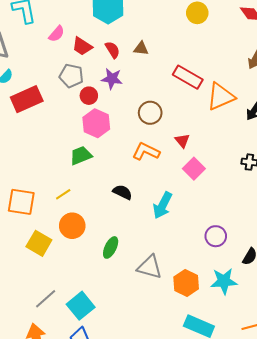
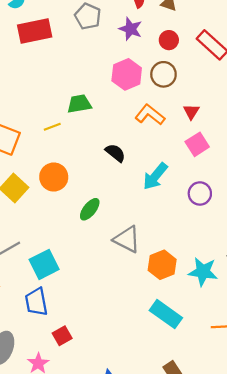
red circle: (89, 96) -> (169, 40), moved
pink hexagon: (96, 123) -> (127, 74), moved
yellow line: (63, 194) -> (52, 127), moved
purple circle: (216, 236) -> (200, 193), moved

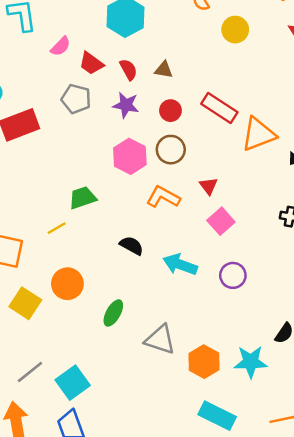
cyan arrow: (155, 176) -> (180, 265), turned 80

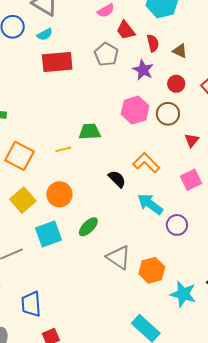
red triangle: (209, 186) -> (192, 140), moved
orange L-shape: (163, 197) -> (146, 163), moved
purple circle: (233, 275) -> (177, 225), moved
orange hexagon: (204, 362) -> (152, 270), moved
cyan square: (73, 383) -> (48, 234), moved

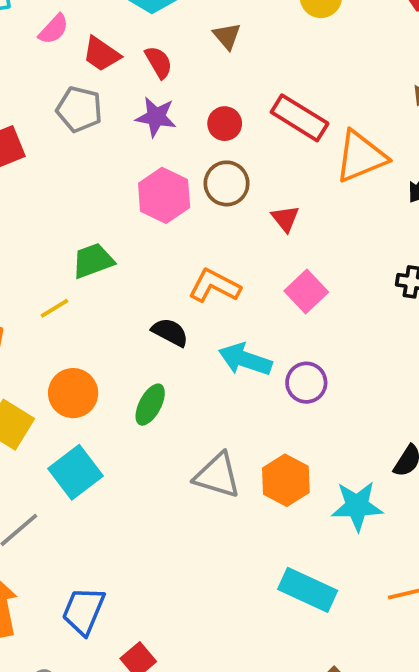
brown triangle: (180, 51) -> (227, 36), moved, turned 42
green ellipse: (88, 227) -> (150, 405), moved
blue trapezoid: (31, 304) -> (84, 611), turned 44

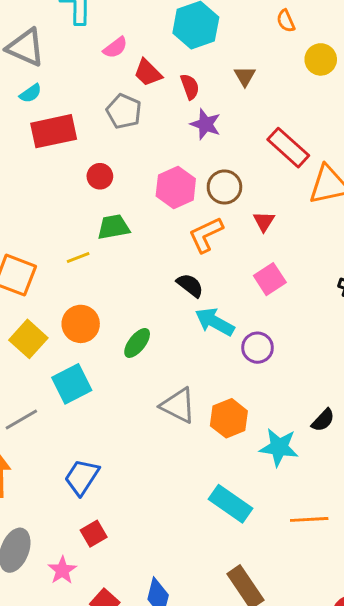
purple star: (156, 117) -> (206, 124), moved
red circle: (225, 124) -> (100, 176), moved
orange L-shape: (214, 286) -> (206, 235), moved, turned -63
black semicircle: (170, 332) -> (190, 285), moved
blue trapezoid: (84, 611) -> (82, 477), moved

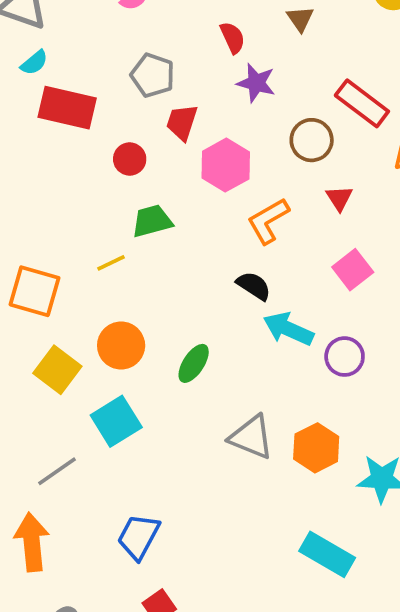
red trapezoid: (148, 73) -> (182, 122), moved, turned 68
red rectangle: (54, 131) -> (67, 108), turned 30
brown circle: (224, 187) -> (312, 140), moved

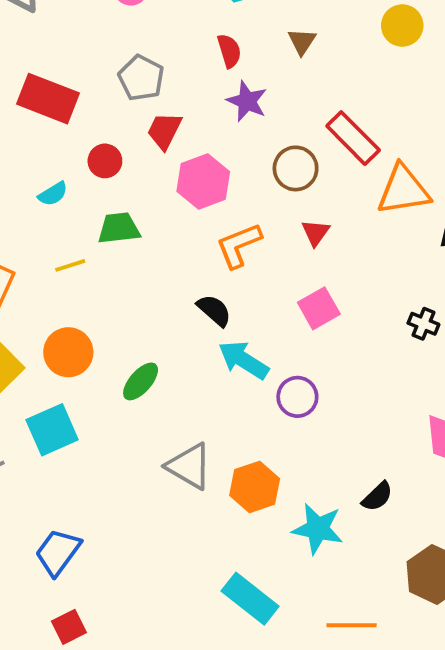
cyan semicircle: (34, 63) -> (53, 194), moved

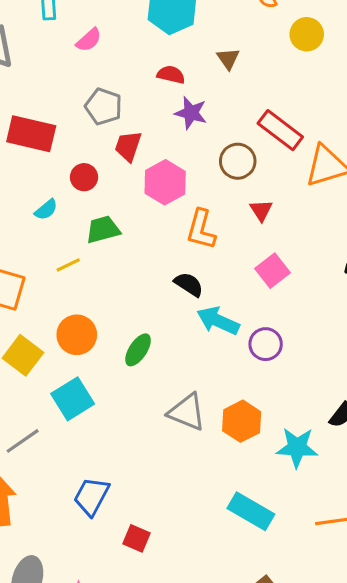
red semicircle: (229, 51) -> (171, 75), turned -52
orange L-shape: (239, 245) -> (201, 229), turned -45
red square: (69, 627) -> (136, 538), moved, turned -32

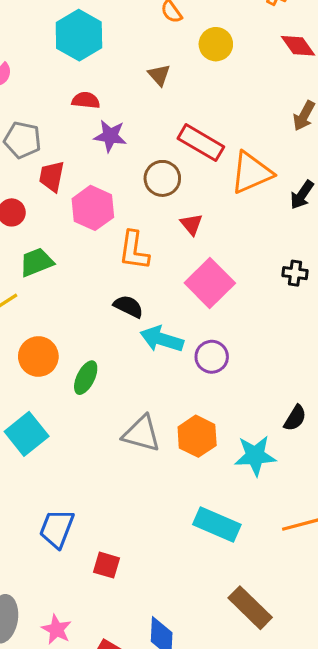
brown triangle: (228, 59) -> (159, 75), moved
pink square: (272, 271) -> (210, 283), size x1.4
orange circle: (77, 335) -> (38, 356), moved

